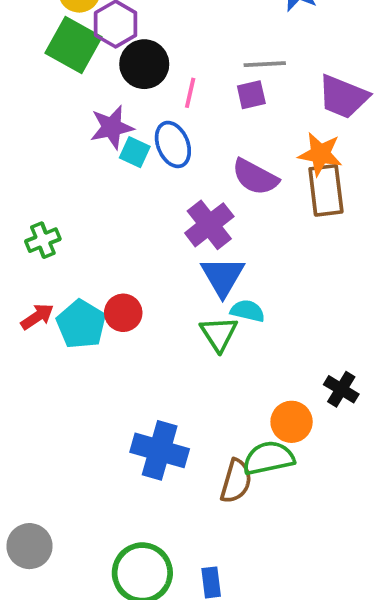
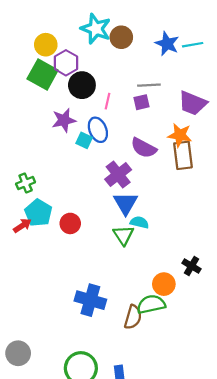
cyan square: (135, 152) -> (84, 140), moved
cyan pentagon: (81, 324) -> (38, 213), moved

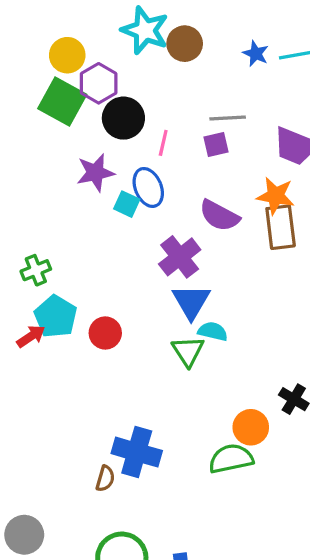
blue star: (167, 44) -> (256, 54), size x0.7
brown semicircle: (133, 317) -> (105, 479), moved, size x0.7

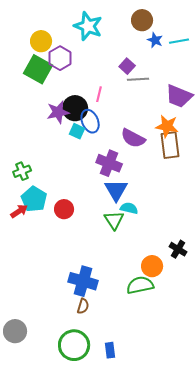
brown circle: (185, 44) -> (142, 20), moved
black circle: (123, 118) -> (75, 108), moved
purple square: (216, 144) -> (127, 66), moved, turned -35
purple cross: (180, 257) -> (109, 163), turned -30
brown semicircle: (105, 479) -> (83, 306), moved

